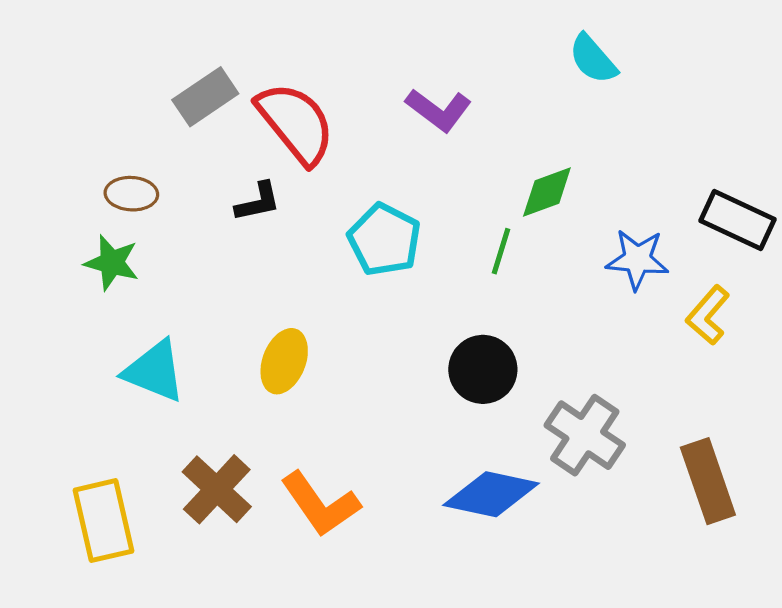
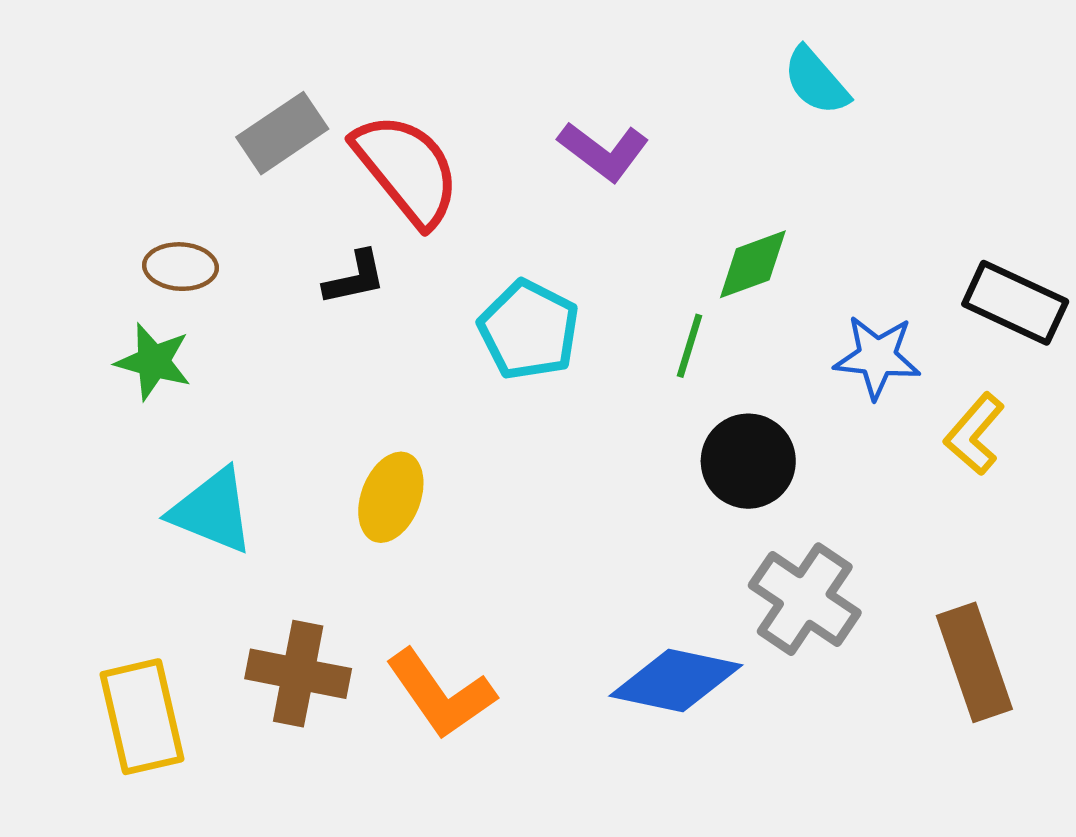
black circle: (483, 369) -> (748, 461), moved
brown cross: (217, 489) -> (298, 674), turned -32

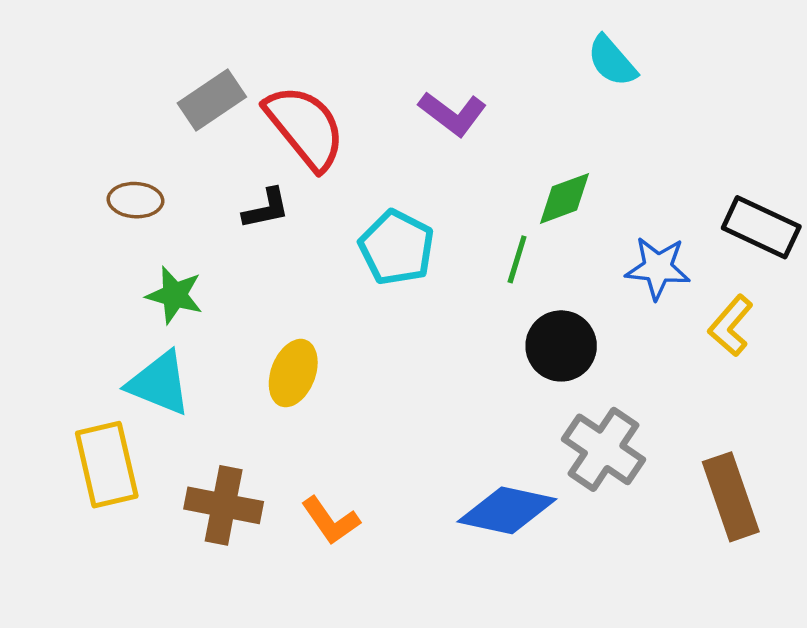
green star: (153, 362) -> (174, 295), moved
orange L-shape: (441, 694) -> (331, 521), size x0.7
yellow rectangle: (142, 717) -> (107, 465), moved

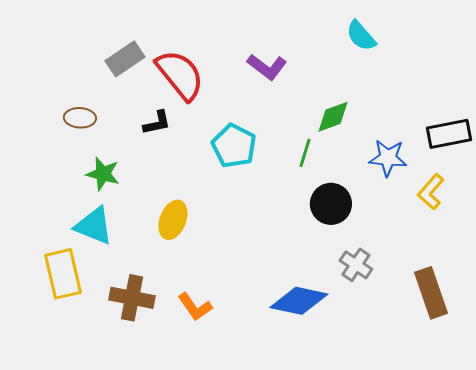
black rectangle: (761, 227) -> (449, 134), turned -36
gray cross: (604, 449) -> (356, 265), size x0.7

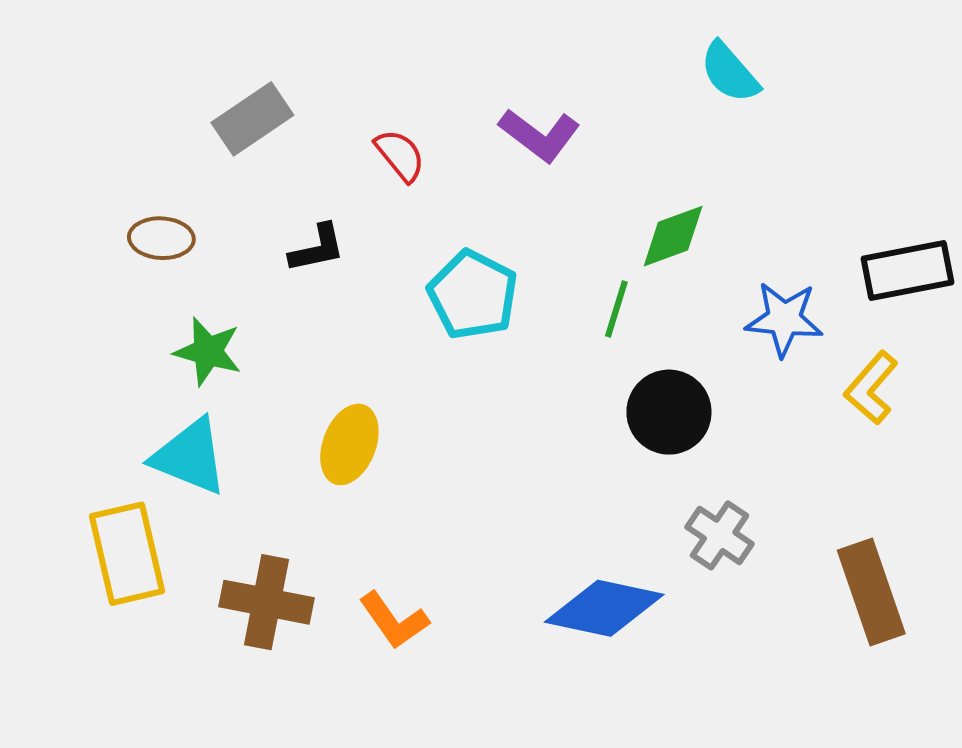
red semicircle: (180, 75) -> (400, 155), moved, size x0.5

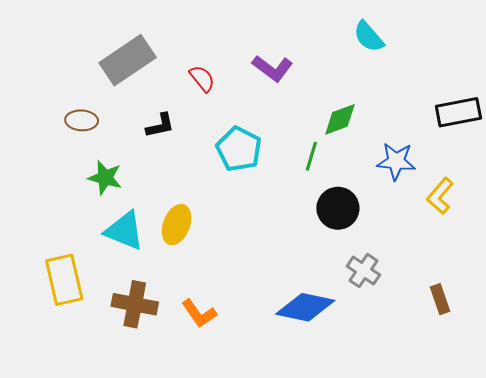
gray rectangle: (252, 119) -> (128, 60), size x1.4
black rectangle: (908, 271) -> (458, 112), moved
cyan triangle: (190, 457) -> (124, 231), moved
brown rectangle: (871, 592) -> (440, 299), size x0.6

